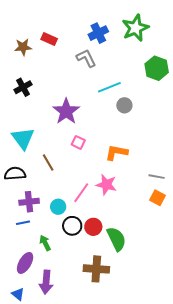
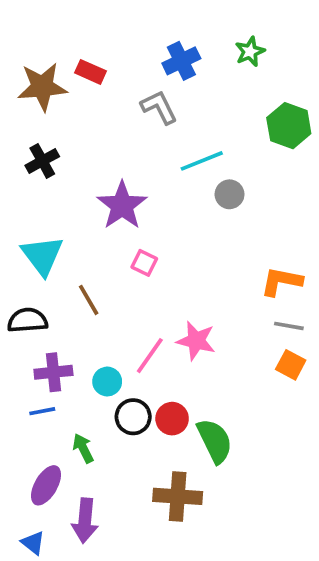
green star: (135, 28) -> (250, 52), size x0.6
brown star: (23, 47) -> (42, 87), size x1.5
orange L-shape: (116, 153) -> (281, 281), moved

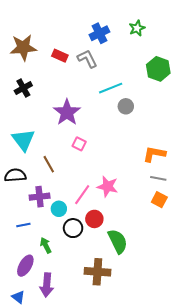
red rectangle: (90, 72) -> (60, 56), moved
purple cross: (53, 372) -> (40, 197), moved
red circle: (172, 419) -> (94, 219), moved

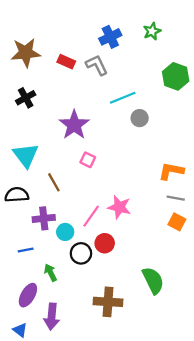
green semicircle: (118, 241) -> (153, 280), moved

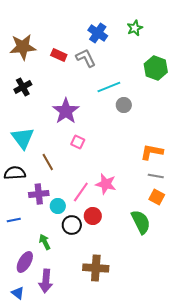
blue cross: (110, 37) -> (98, 33), turned -30
blue line: (26, 250) -> (14, 220), moved
green semicircle: (153, 280) -> (141, 222), moved

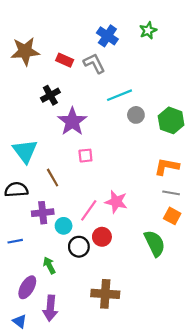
green hexagon: (156, 68) -> (171, 120), moved
black cross: (23, 87) -> (50, 95), moved
pink square: (78, 142) -> (85, 156), turned -32

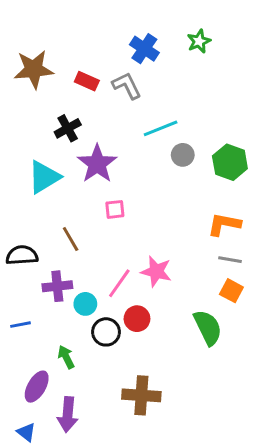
cyan triangle: (25, 151) -> (44, 177), moved, turned 36

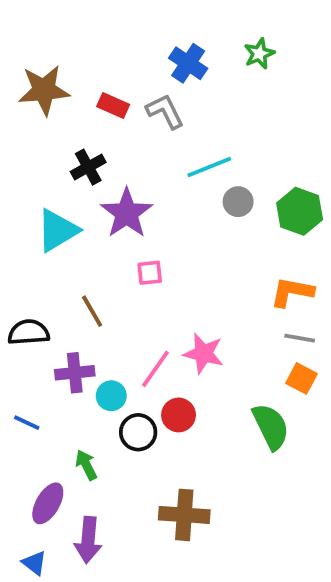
blue line: (20, 325) -> (27, 423), turned 36

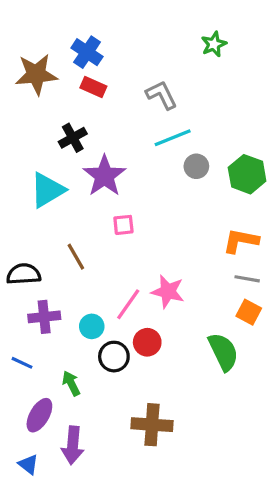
blue cross: (188, 63) -> (87, 52), moved
gray L-shape: (165, 111) -> (161, 95), moved
purple cross: (75, 373) -> (44, 317), moved
blue line: (27, 423) -> (22, 363), moved

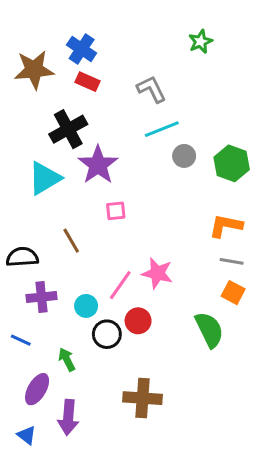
black cross: (73, 138) -> (68, 129), size x1.4

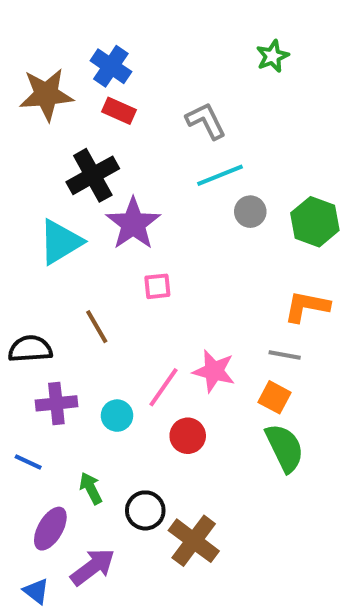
gray line: (232, 261) -> (285, 355), moved
orange square: (233, 293) -> (274, 397), moved
black circle: (107, 334) -> (145, 510), moved
brown cross: (143, 398) -> (194, 541), turned 33
purple arrow: (68, 417) -> (93, 567), turned -132

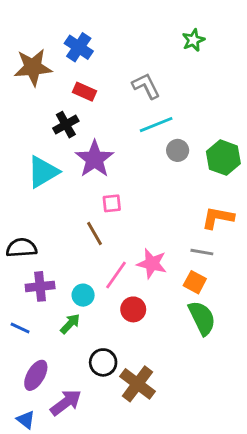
red rectangle: (119, 111) -> (84, 92), moved
black cross: (93, 175) -> (66, 125), size x0.7
brown line: (97, 327) -> (95, 233), moved
green arrow: (91, 488) -> (70, 324), moved, turned 70

